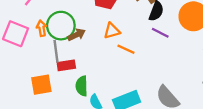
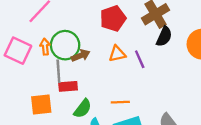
purple line: (160, 33) -> (140, 59), moved, turned 36
orange line: (126, 49) -> (120, 102), moved, turned -30
green semicircle: (82, 86) -> (83, 109), turned -144

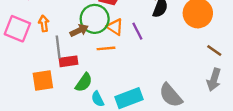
green circle: (65, 45) -> (95, 19), moved
orange triangle: (117, 54) -> (115, 27), turned 48
orange line: (120, 102) -> (106, 48), moved

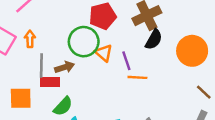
brown arrow: (79, 30) -> (65, 67), moved
orange line: (106, 48) -> (137, 77), moved

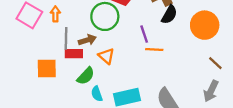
orange triangle: (104, 53) -> (106, 56), moved

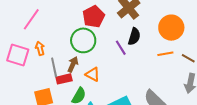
black semicircle: (169, 15) -> (134, 36), moved
brown arrow: (87, 40) -> (73, 64), turned -35
orange line: (154, 50) -> (165, 54), moved

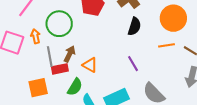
green circle: (83, 40) -> (59, 24), moved
purple line: (121, 48) -> (133, 64), moved

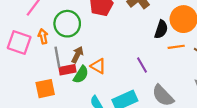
black semicircle: (134, 26) -> (161, 29), moved
green semicircle: (75, 87) -> (81, 75), moved

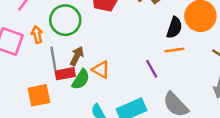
orange line: (176, 47) -> (174, 50), moved

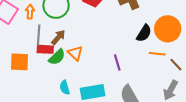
orange line: (174, 50) -> (157, 54), moved

